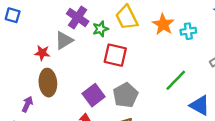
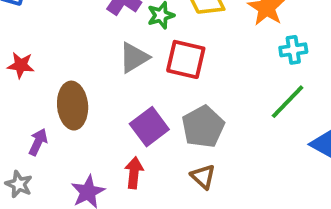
cyan cross: (188, 31) -> (293, 50), moved
gray triangle: (64, 40) -> (134, 58), moved
red star: (42, 53) -> (21, 65), moved

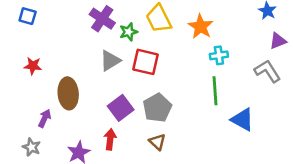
green line: (288, 102) -> (215, 91), turned -48

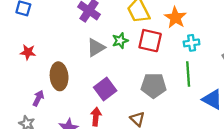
green star: (128, 32) -> (120, 41), moved
red square: (146, 62) -> (150, 41), moved
gray pentagon: (157, 108) -> (154, 86), moved, turned 30

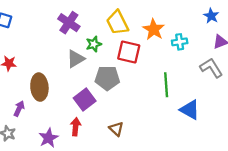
green star: (120, 41) -> (94, 44), moved
cyan cross: (192, 43) -> (180, 42), moved
gray pentagon: (154, 86) -> (107, 78), moved

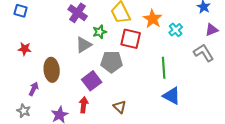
cyan cross: (180, 42) -> (176, 30), turned -32
blue triangle: (190, 110) -> (172, 96), moved

